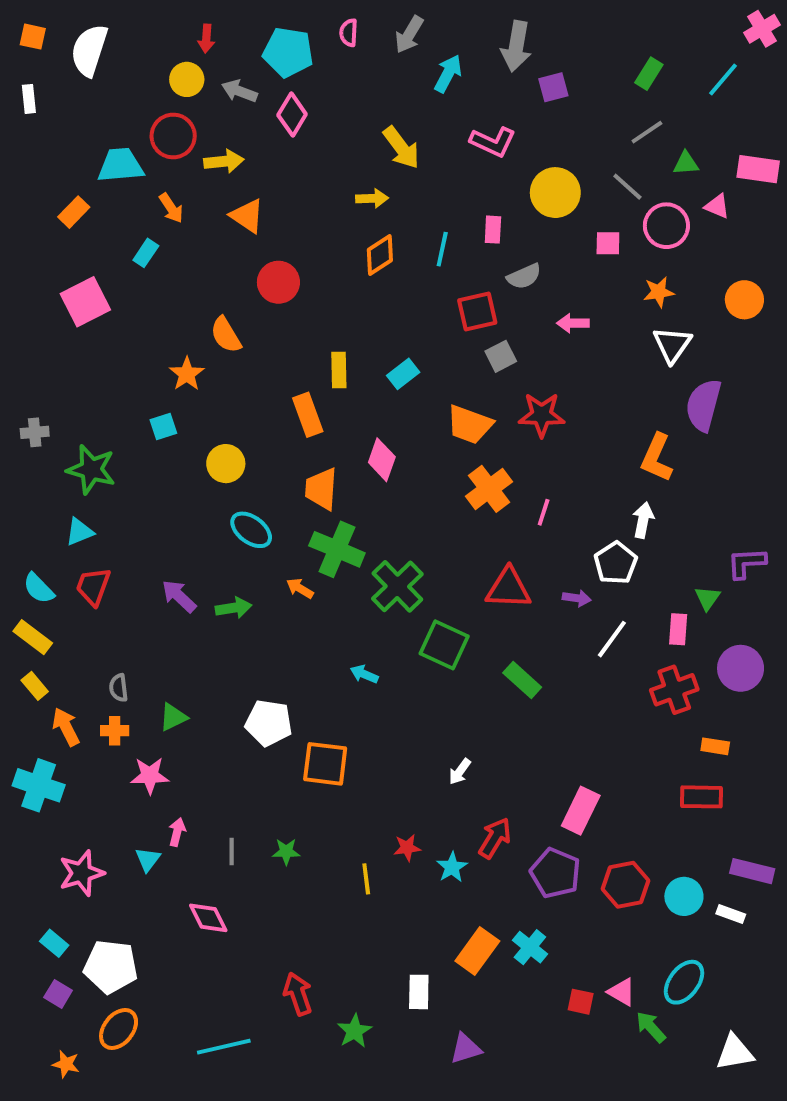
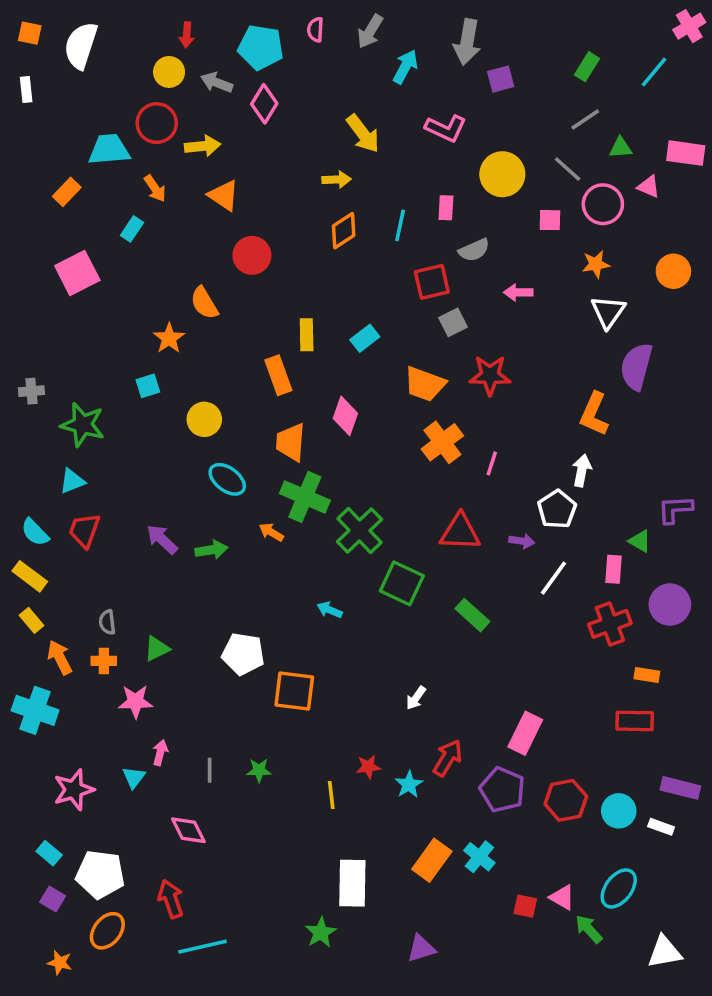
green triangle: (707, 598) -> (640, 541), turned -35
white rectangle: (419, 992) -> (352, 883), moved, size x1.5
red arrow: (298, 994) -> (171, 899), moved

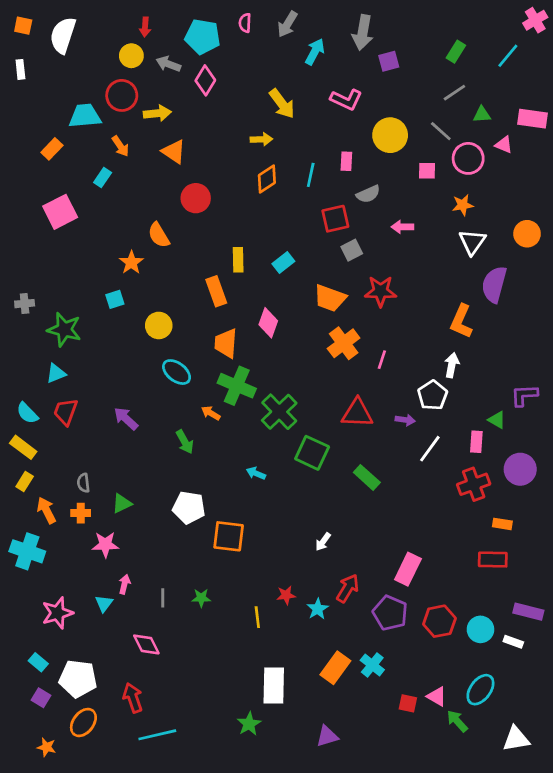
orange circle: (673, 271) -> (527, 234), moved
green arrow: (211, 550) -> (185, 442), moved, turned 70
yellow rectangle: (31, 620) -> (25, 482), turned 72

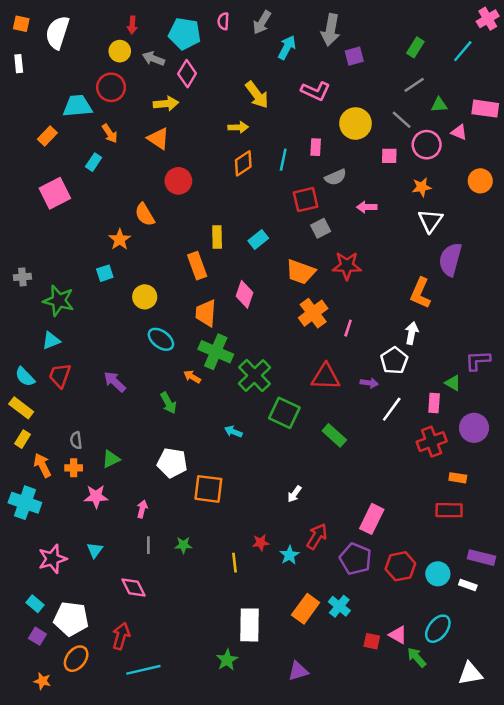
yellow arrow: (157, 113) -> (166, 104), moved
orange circle: (527, 234) -> (480, 181), moved
pink arrow: (125, 584) -> (142, 509), moved
red arrow: (133, 698) -> (121, 636), turned 35

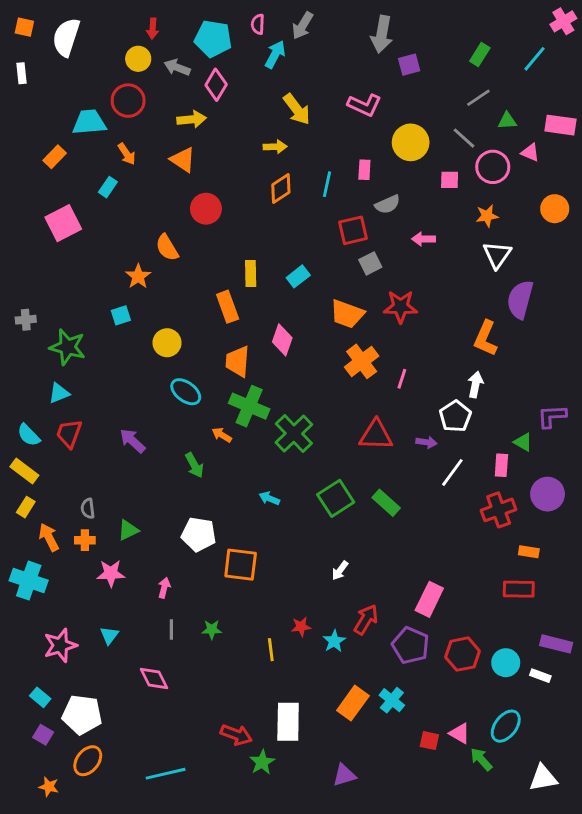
cyan arrow: (287, 47) -> (275, 54), moved
green square: (284, 413) -> (336, 498), moved, turned 32
red arrow: (121, 636) -> (236, 735), moved, turned 95

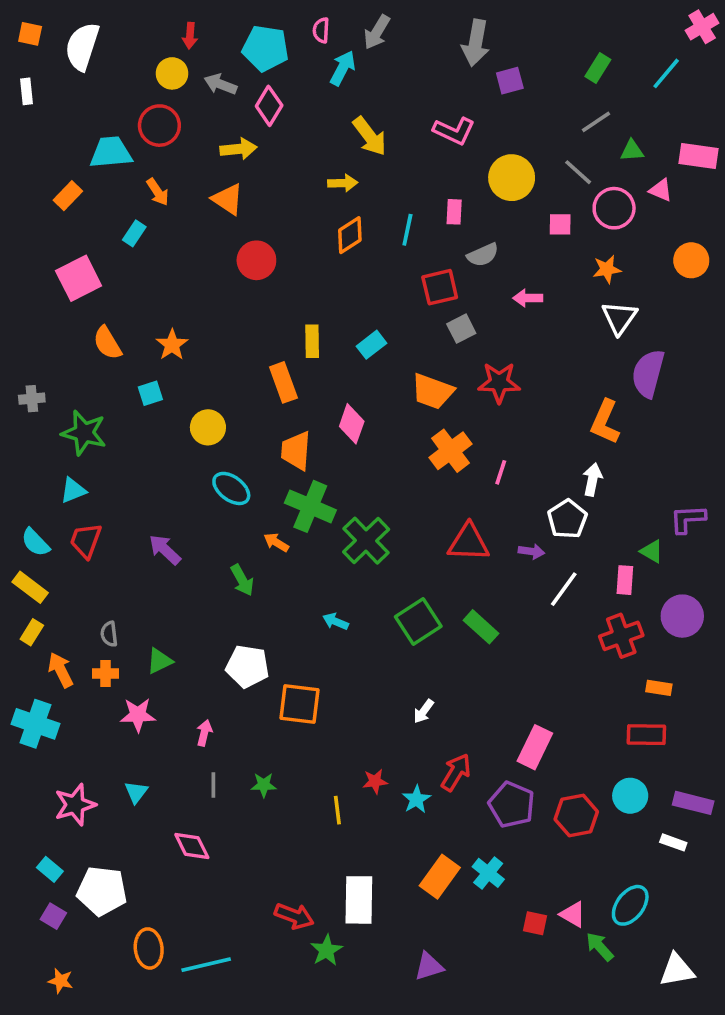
orange semicircle: (167, 248) -> (107, 343), moved
cyan circle: (506, 663) -> (630, 796), moved
orange ellipse: (88, 761) -> (149, 948), moved, turned -44

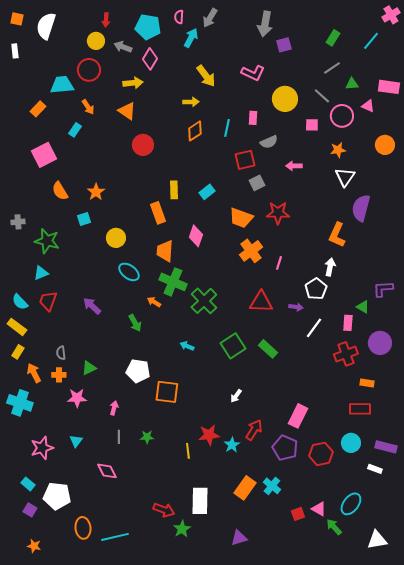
red star: (375, 781) -> (209, 435), size x1.5
red square: (535, 923) -> (298, 514), turned -32

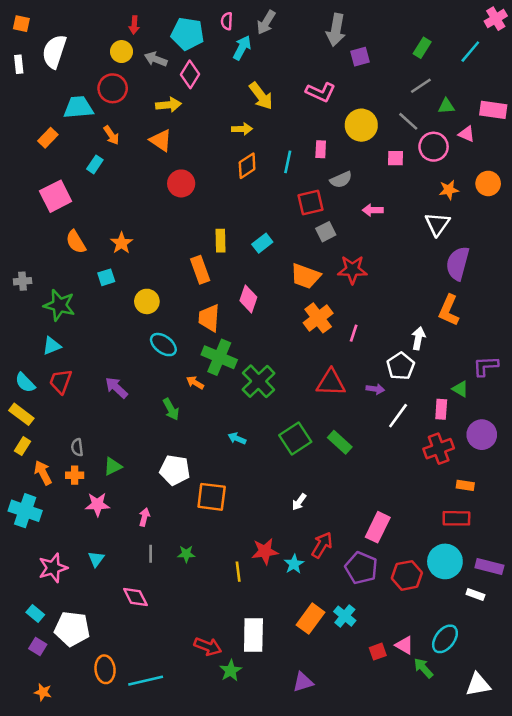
white semicircle: (46, 26) -> (54, 52), moved
orange star: (338, 150) -> (449, 190), moved
orange L-shape: (337, 235) -> (449, 310), moved
cyan circle: (351, 443) -> (445, 561), size x1.4

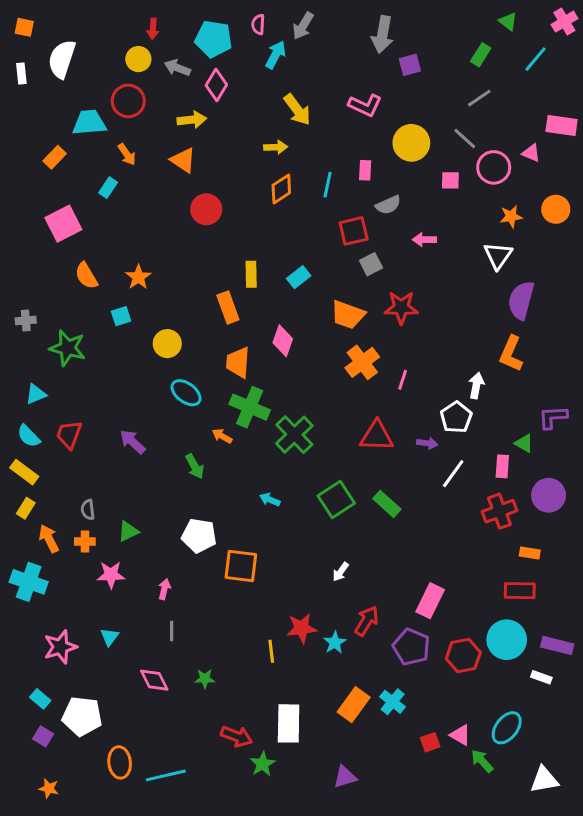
green triangle: (446, 106) -> (508, 22), moved, turned 42
cyan triangle: (52, 346) -> (36, 394), moved
green star: (186, 554) -> (205, 679), moved

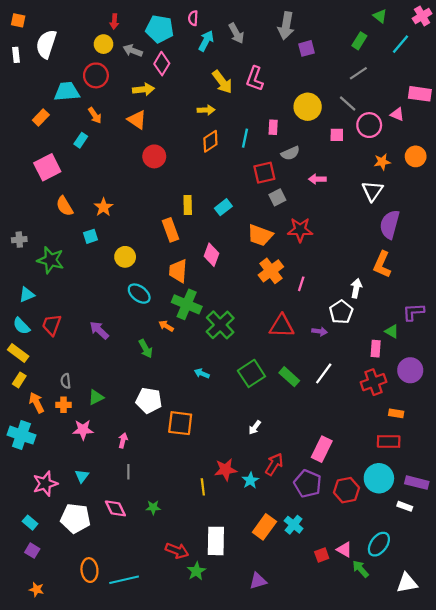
gray arrow: (303, 26) -> (236, 33), moved, turned -60
pink L-shape: (365, 105) -> (255, 79), moved, turned 85
white line: (453, 474) -> (324, 373), moved
white pentagon: (82, 716) -> (75, 518), moved

